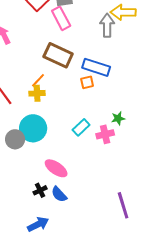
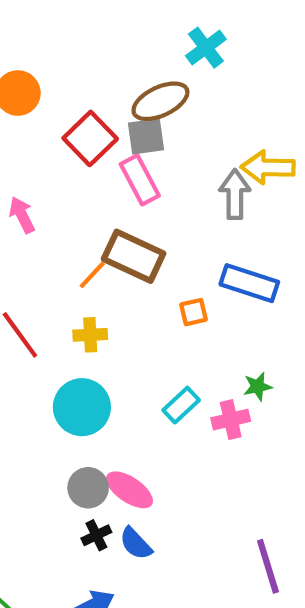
blue rectangle: (96, 67) -> (249, 283), moved
orange line: (38, 80) -> (92, 275), moved
gray circle: (15, 139) -> (88, 488), moved

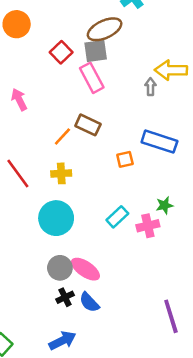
red square: (90, 138) -> (61, 52), size x0.7
gray arrow: (235, 194) -> (150, 87), size x0.6
brown rectangle: (134, 256) -> (88, 125), size x0.7

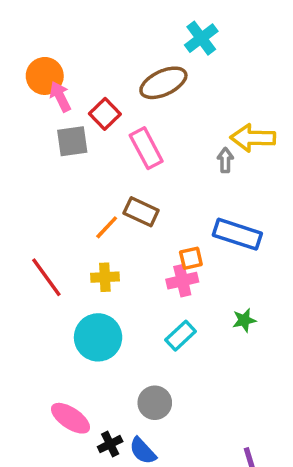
gray square: (96, 51) -> (72, 141), moved
pink arrow: (19, 99) -> (60, 97), moved
pink cross: (148, 226) -> (182, 281), moved
gray circle: (60, 268) -> (155, 403), moved
pink ellipse: (85, 269) -> (71, 418), moved

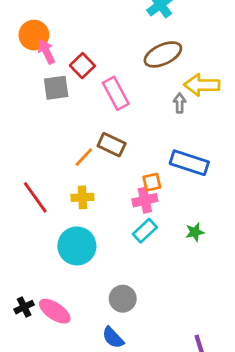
brown ellipse: (163, 83) -> (163, 54), moved
cyan rectangle: (181, 336) -> (145, 231), moved
black cross: (110, 444) -> (24, 307), moved

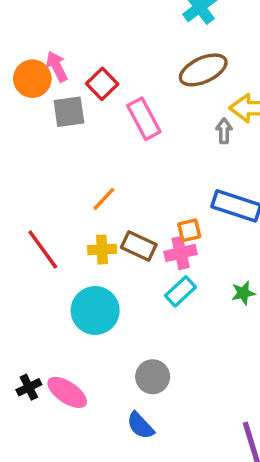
orange circle: (34, 35) -> (32, 79), moved
brown rectangle: (112, 145) -> (139, 246), moved

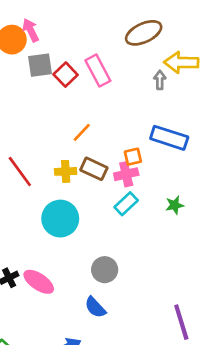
red square: (102, 84) -> (66, 75), moved
orange line: (104, 199) -> (82, 132), moved

